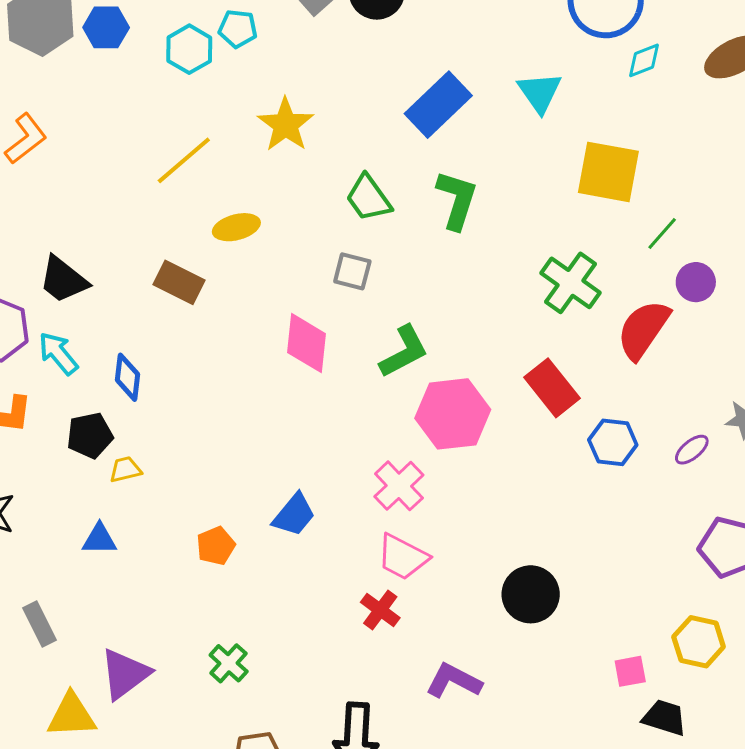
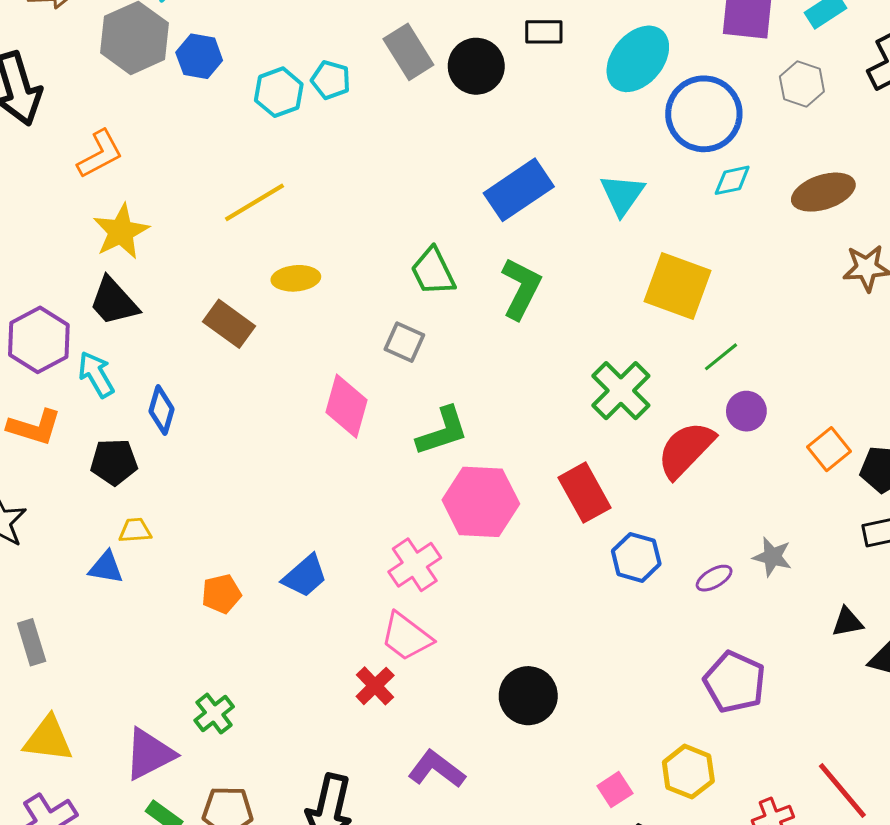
yellow star: (286, 125) -> (121, 232), moved
yellow trapezoid: (125, 470) -> (135, 530), moved
pink square: (630, 671) -> (615, 790), turned -32
purple triangle: (125, 674) -> (149, 754), moved

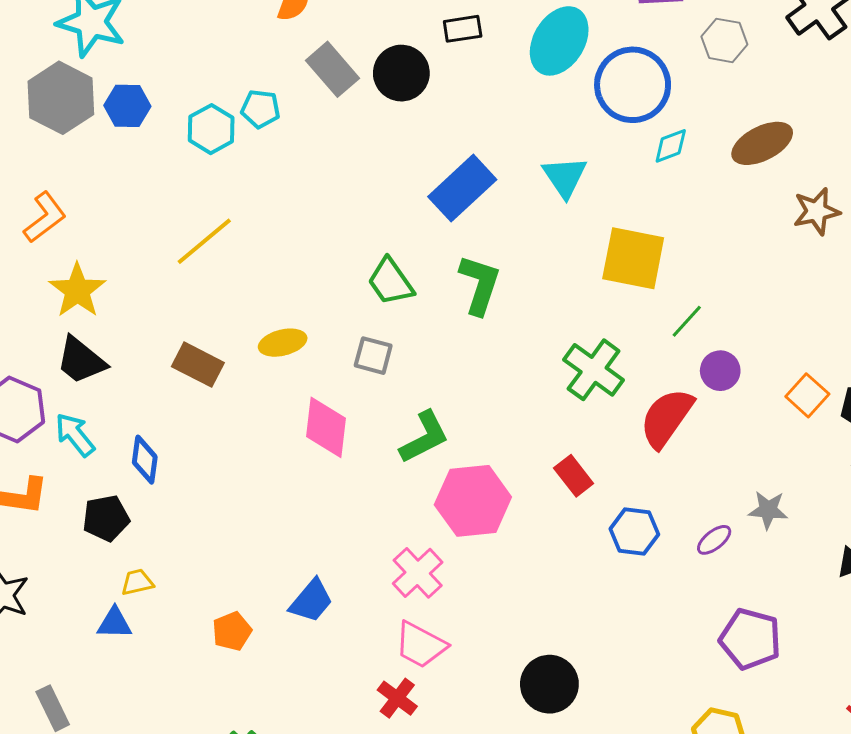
yellow ellipse: (296, 278) -> (283, 343), moved
red rectangle: (585, 493) -> (574, 476), size x0.7

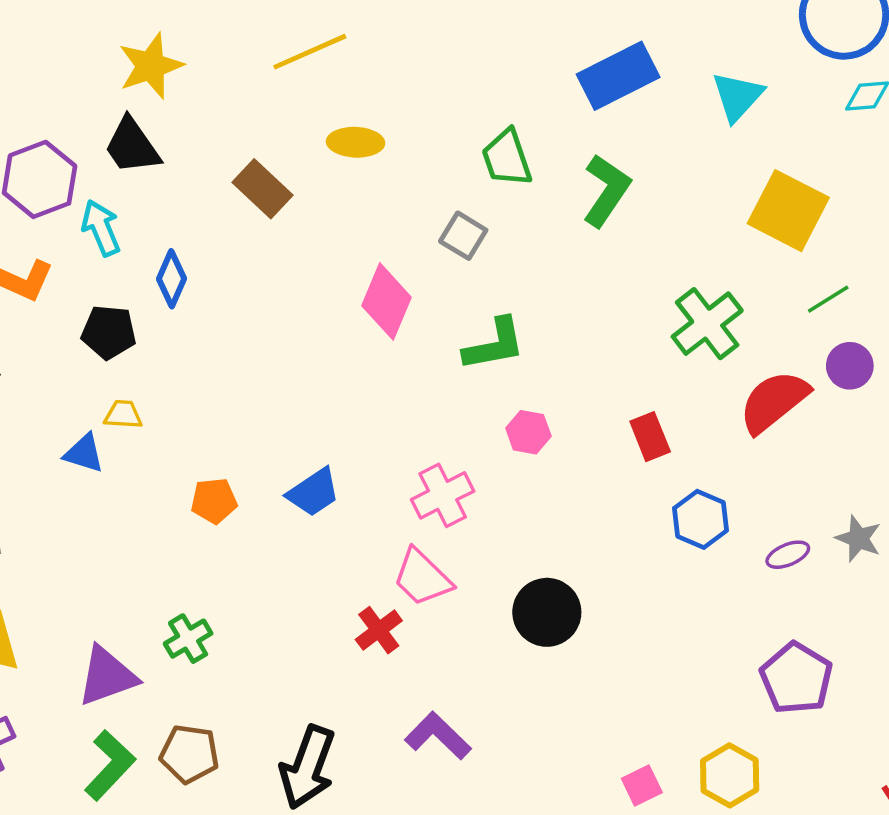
yellow ellipse: (283, 343) -> (356, 142), moved
pink hexagon: (473, 501) -> (528, 432), size x0.5
black circle: (549, 684) -> (547, 612), moved

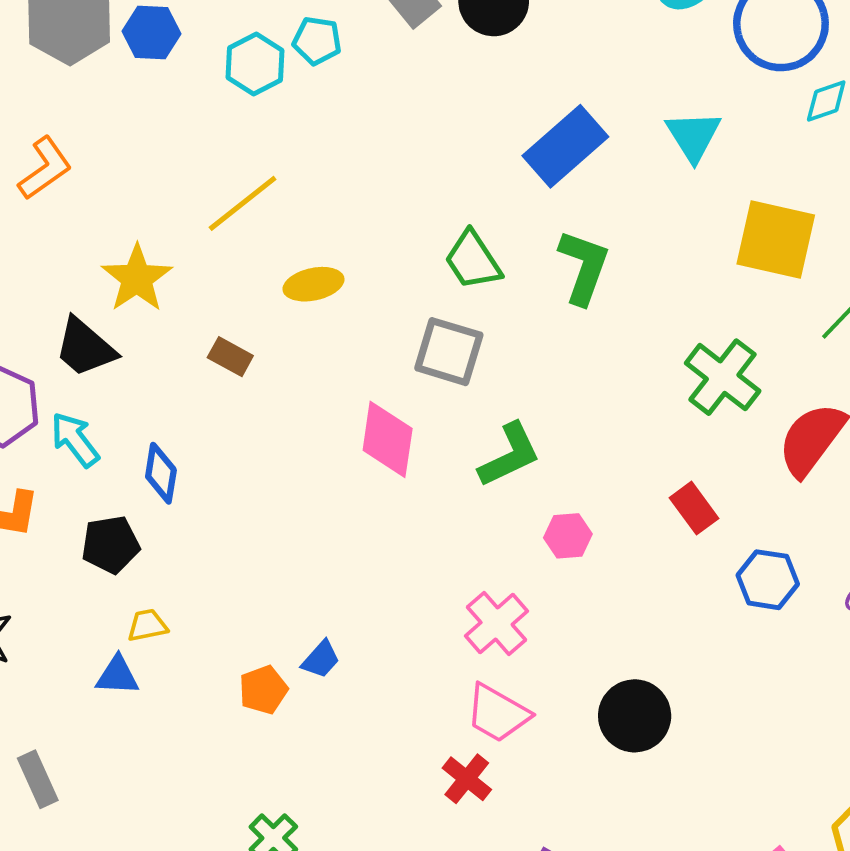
yellow star: (151, 66) -> (137, 278), moved
brown rectangle: (262, 189) -> (230, 357), size x0.7
gray square: (463, 236) -> (449, 352), size x1.4
blue trapezoid: (313, 492) -> (321, 659), moved, size x0.7

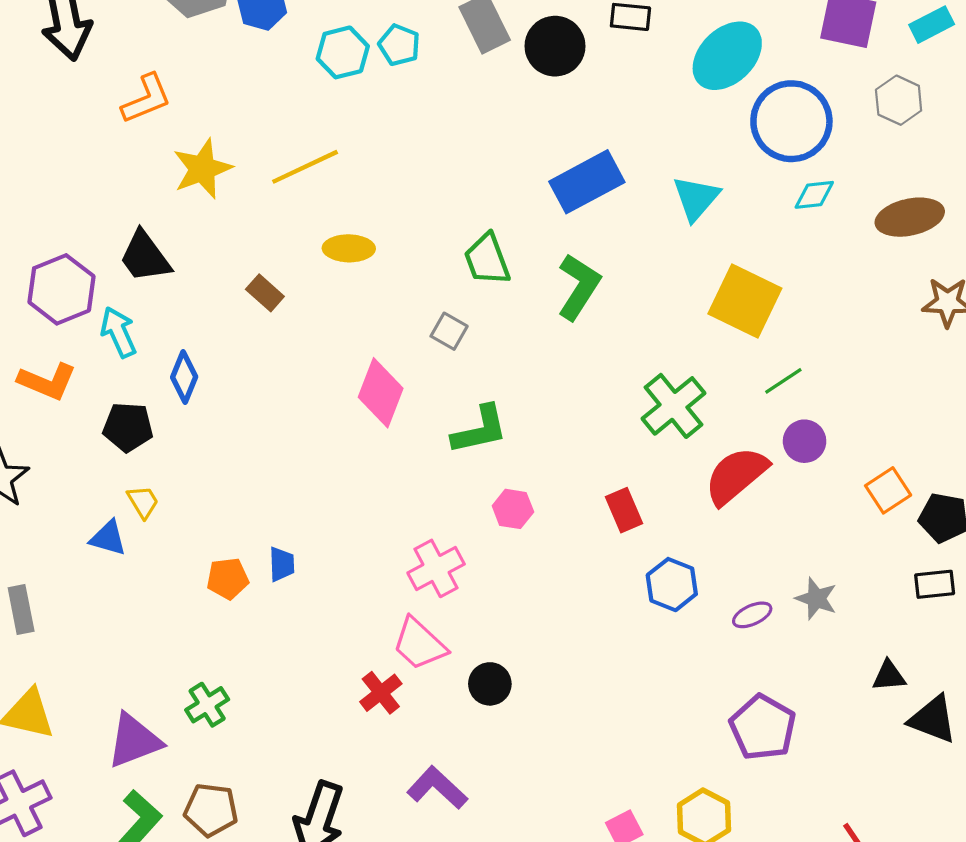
yellow star: (137, 278) -> (202, 169), moved
gray square: (449, 352) -> (449, 331), size x0.6
yellow trapezoid: (147, 625) -> (143, 502), turned 57
blue trapezoid: (321, 659) -> (282, 564), turned -57
black circle: (635, 716) -> (490, 684), moved, size x0.7

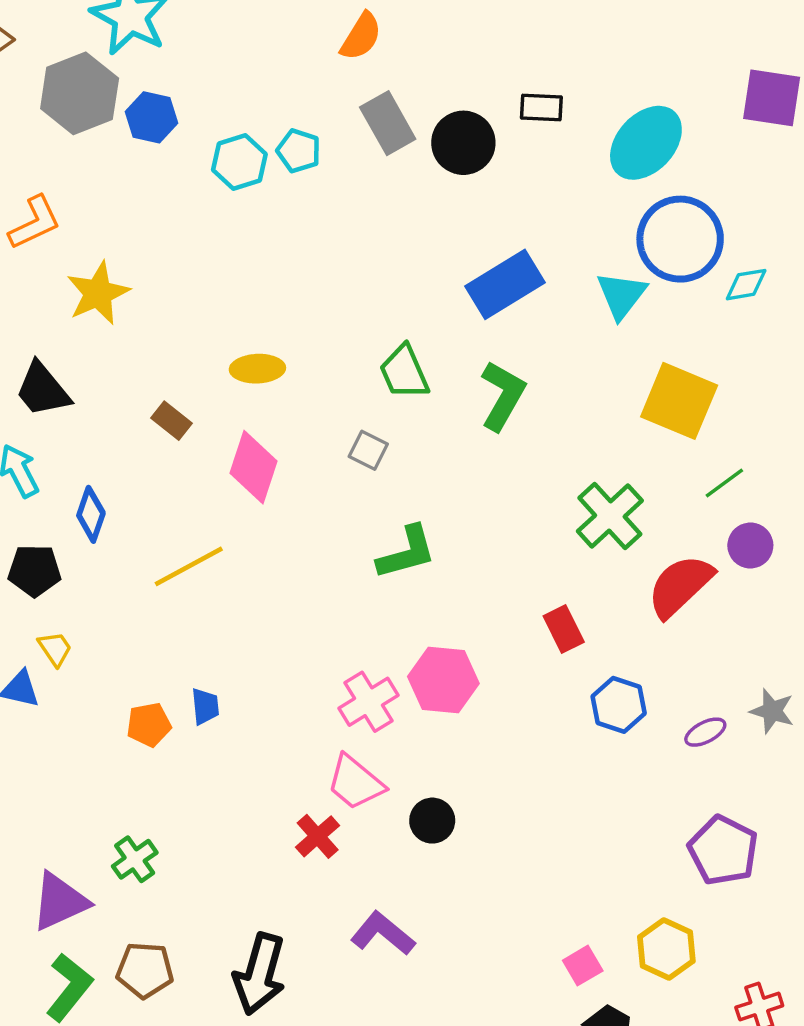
blue circle: (791, 121) -> (680, 239), moved
yellow line: (305, 167) -> (189, 566), moved
pink diamond: (381, 393) -> (254, 467), moved
pink hexagon: (513, 509) -> (443, 680), moved, size x1.6

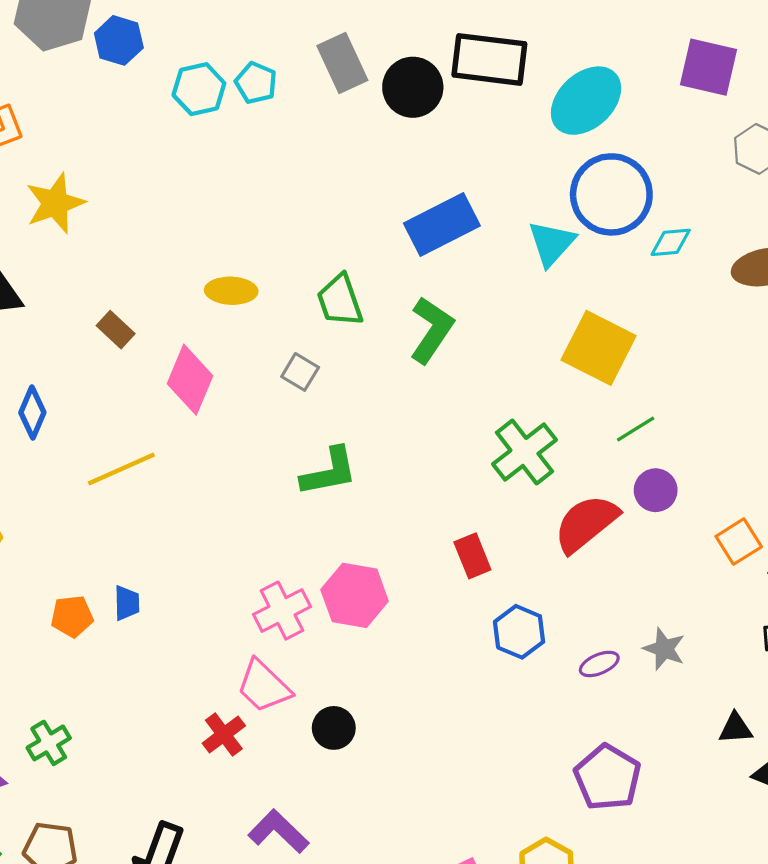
black rectangle: (541, 107) -> (489, 59), size x1.8
yellow ellipse: (257, 369) -> (231, 291), moved

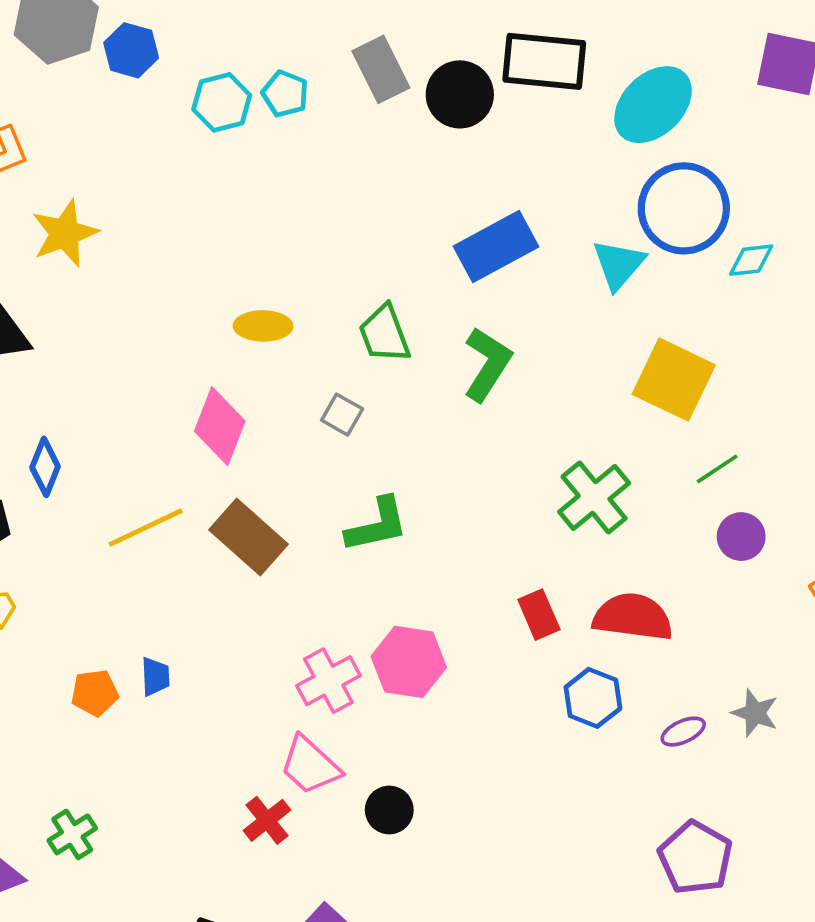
brown rectangle: (116, 330) -> (248, 537), moved, size x1.8
red semicircle: (586, 523) -> (633, 617), moved, turned 48

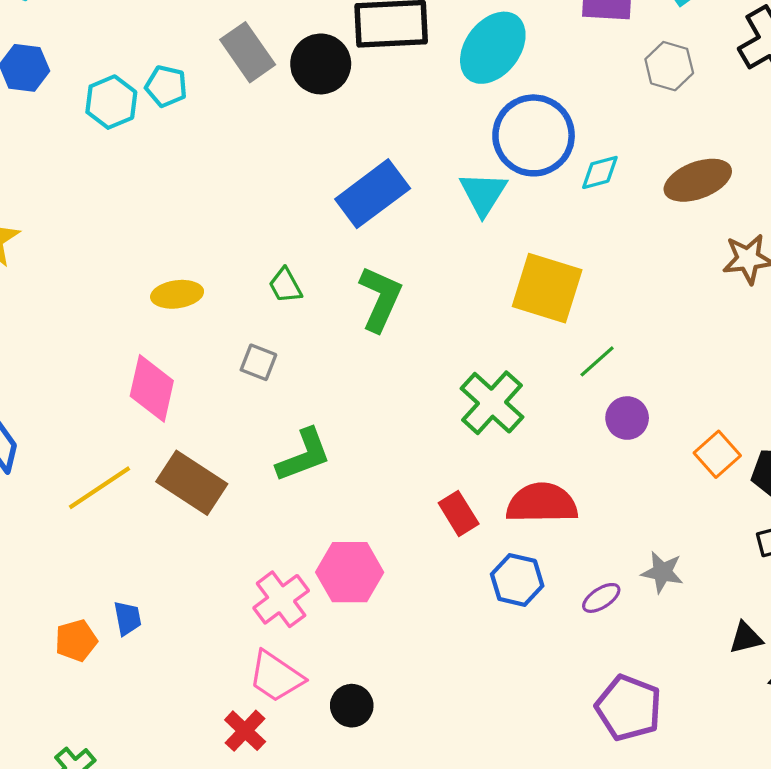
green trapezoid: (384, 334) -> (285, 285), size x0.7

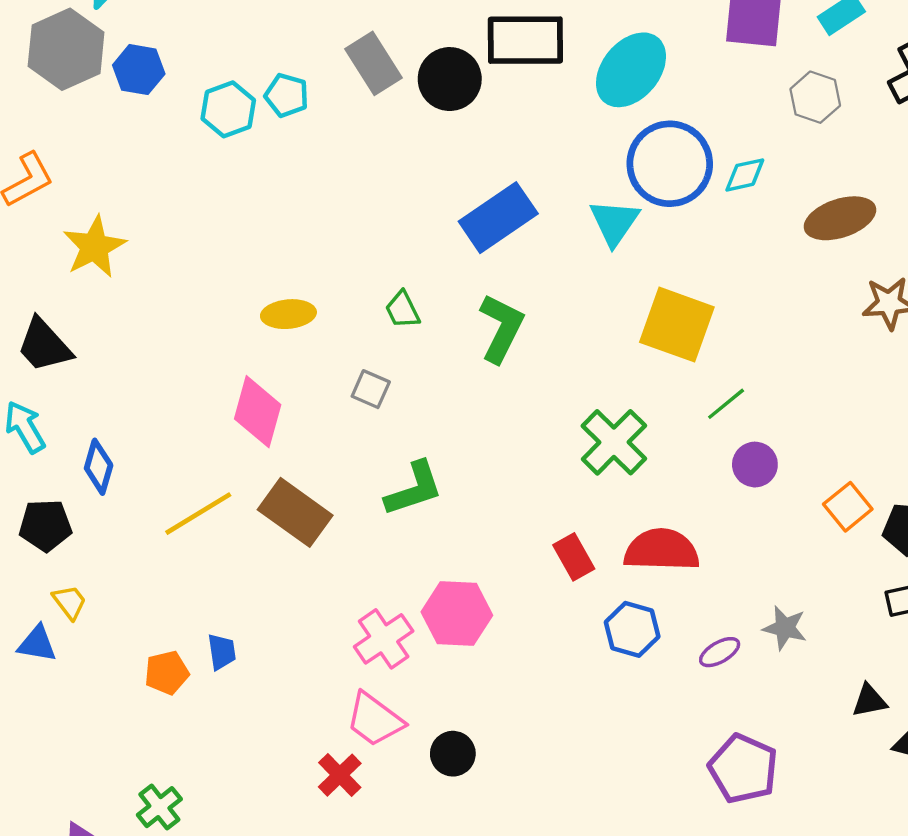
cyan diamond: (600, 172) -> (745, 175), moved

